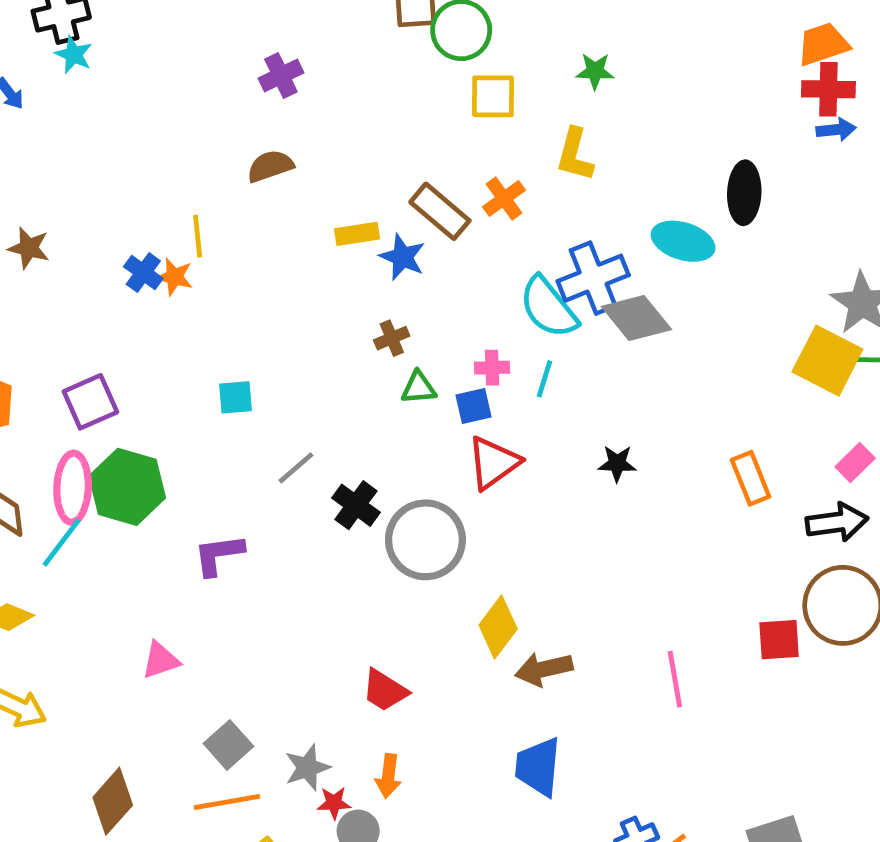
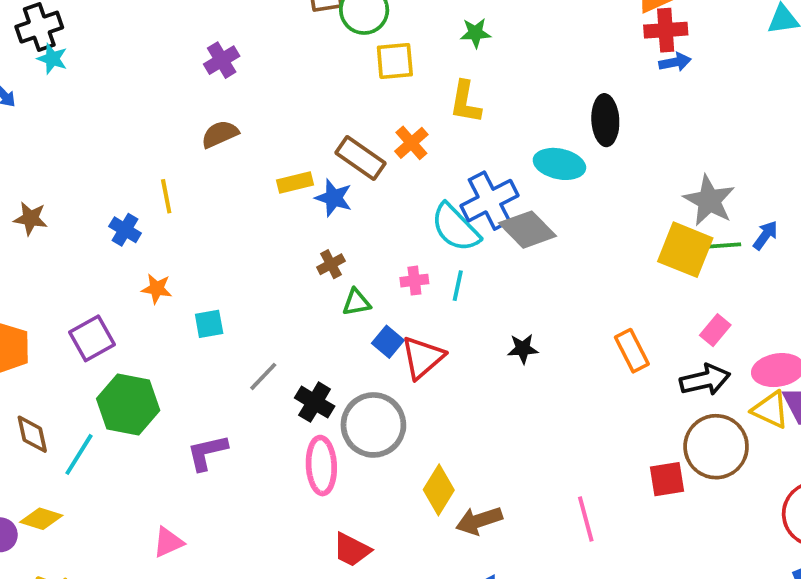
orange star: (174, 277) -> (157, 289), moved
blue square: (474, 406) -> (388, 342), moved, turned -32
pink ellipse: (73, 488) -> (321, 466), moved

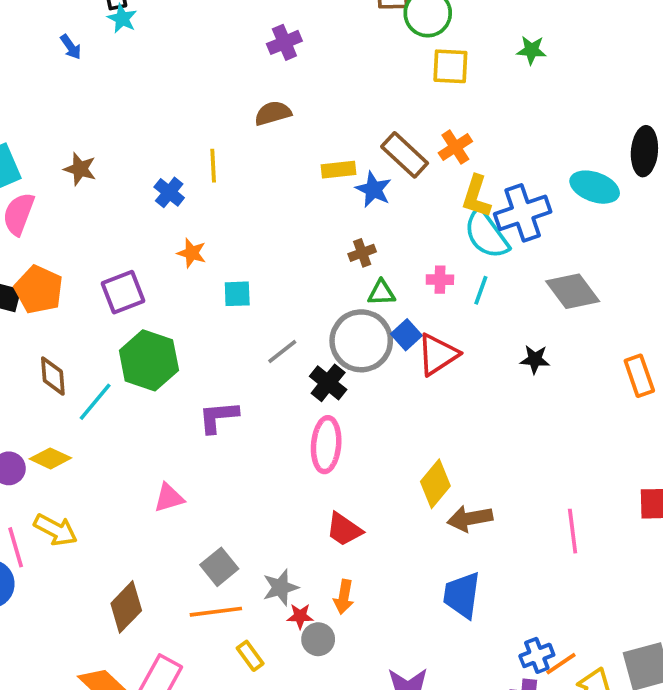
yellow L-shape: (465, 102) -> (476, 196), moved
gray diamond: (528, 230) -> (573, 291), moved
gray circle: (373, 425) -> (361, 341), moved

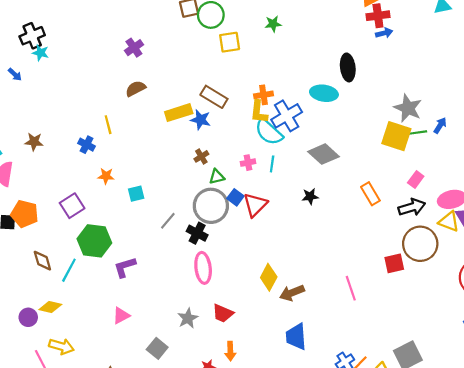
orange cross: (455, 147) -> (264, 95), moved, turned 36
yellow rectangle: (339, 170) -> (179, 113), size x1.4
purple L-shape: (218, 417) -> (125, 267), moved
gray star: (280, 587) -> (188, 318), moved

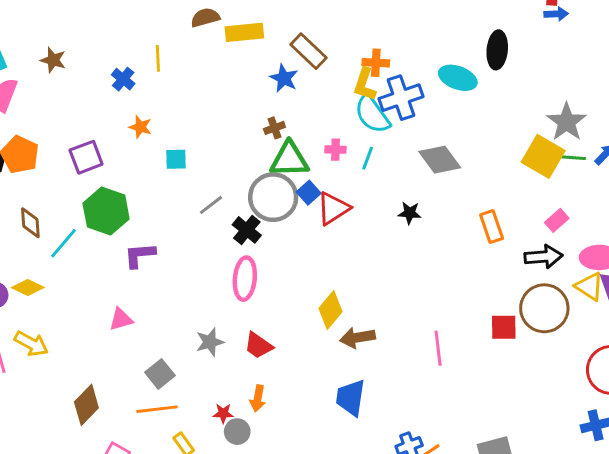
yellow rectangle: (179, 113) -> (244, 32), moved
green triangle: (217, 177) -> (289, 159), size x1.8

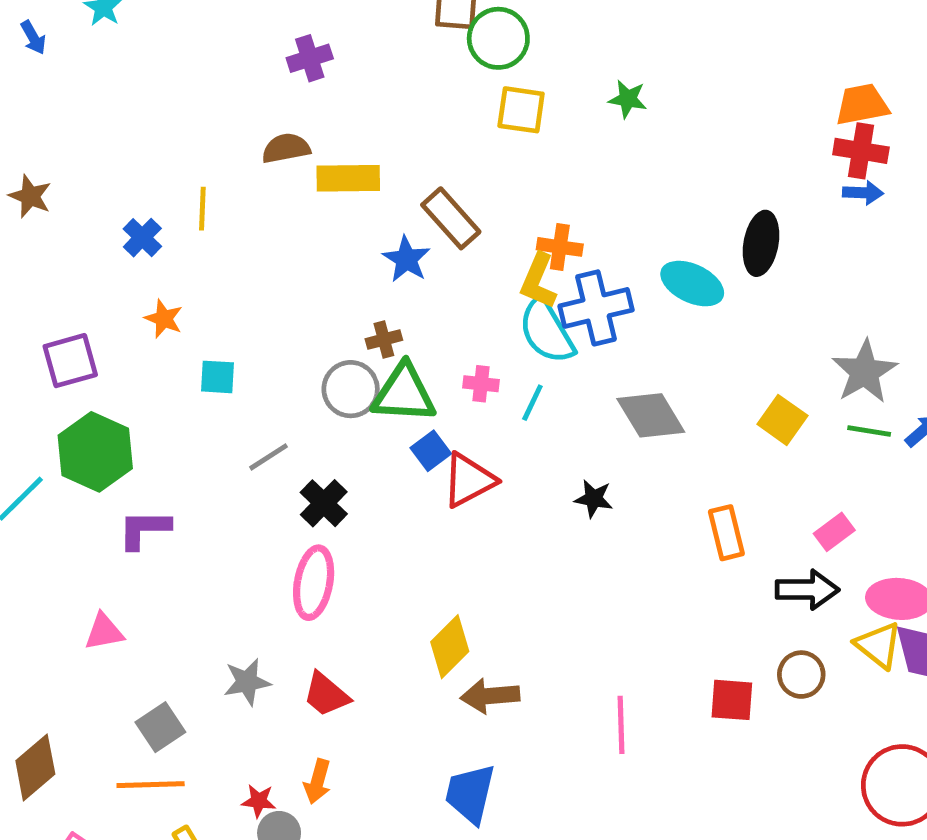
yellow square: (543, 156) -> (782, 420), moved, size x0.7
gray circle: (273, 197) -> (351, 389), moved, size x0.7
brown circle: (544, 308) -> (801, 675), size x0.6

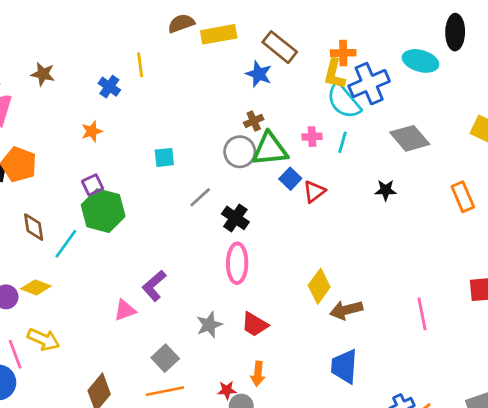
orange star: (164, 319) -> (92, 131), moved, turned -30
purple square: (70, 361) -> (92, 185), moved, size x0.7
red triangle: (469, 480) -> (314, 192), size x0.7
purple L-shape: (144, 529) -> (154, 286), moved, turned -32

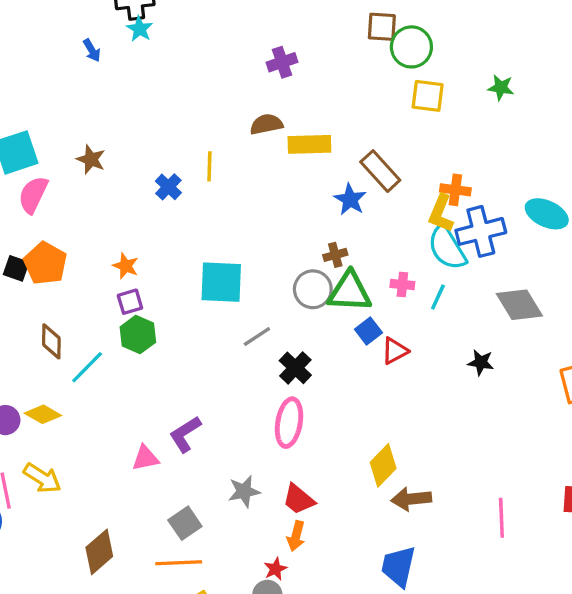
orange star: (92, 131) -> (126, 266), moved, turned 30
cyan square: (164, 157) -> (221, 282), size x1.8
green hexagon: (103, 211) -> (138, 335), size x0.7
orange arrow: (258, 374) -> (296, 536), moved
red star: (227, 390) -> (275, 569), moved, turned -30

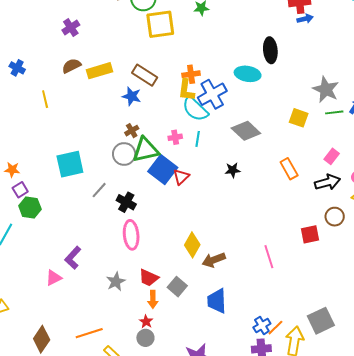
yellow square: (428, 96) -> (160, 24), size x1.4
blue cross: (168, 187) -> (17, 68), moved
blue square: (368, 331) -> (163, 169), size x1.8
gray square: (185, 523) -> (177, 287), moved

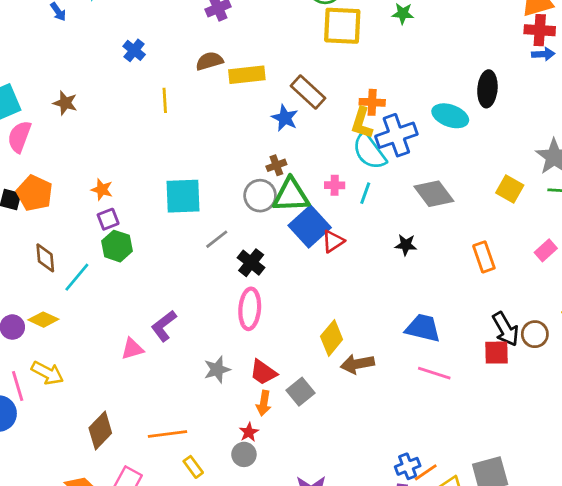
black arrow: (327, 182) -> (506, 329), moved, turned 65
pink line: (269, 257) -> (434, 373), turned -65
blue trapezoid: (217, 301) -> (423, 328), moved, turned 96

